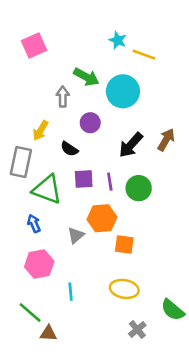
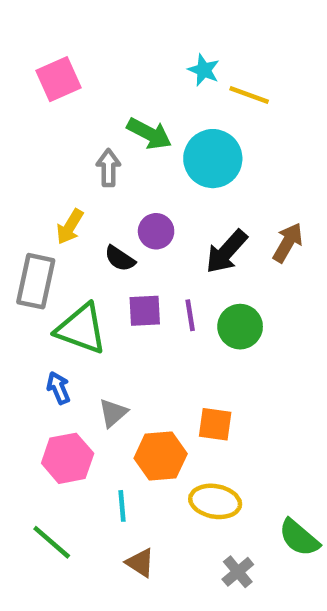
purple circle: (90, 123) -> (156, 231), moved
orange hexagon: (102, 218) -> (161, 456), moved
gray triangle: (76, 235) -> (113, 413), moved
brown triangle: (48, 333) -> (140, 563), moved, turned 30

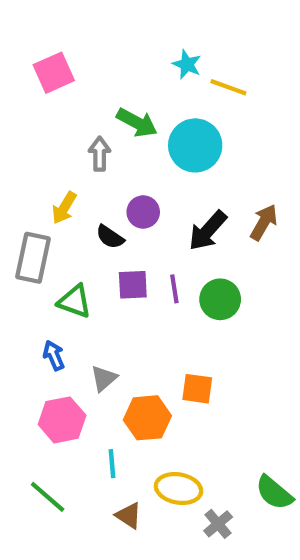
green triangle: (81, 329) -> (75, 301), size x0.7
yellow ellipse: (215, 501) -> (179, 489), moved

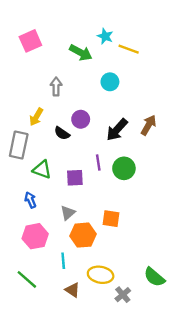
green arrow: (137, 123) -> (81, 53), moved
cyan circle: (195, 145) -> (110, 82), size x0.6
purple square: (133, 285) -> (75, 178), moved
gray triangle: (104, 378) -> (68, 213), moved

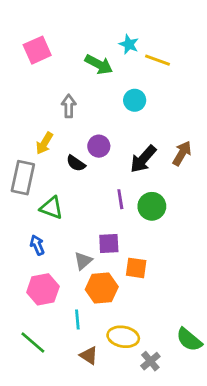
purple square: (75, 178) -> (109, 244), moved

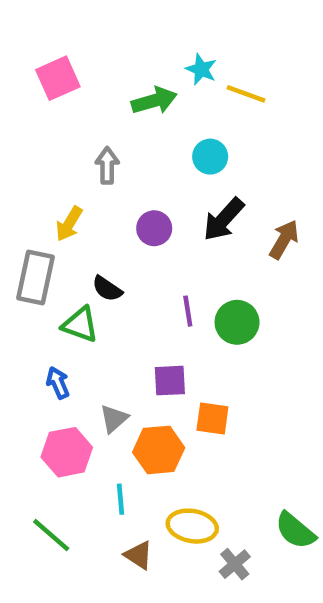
green arrow: (99, 64) -> (154, 101), turned -44
black arrow: (143, 159) -> (224, 219), moved
black semicircle: (76, 163) -> (107, 289), moved
gray triangle: (83, 261) -> (114, 419), moved

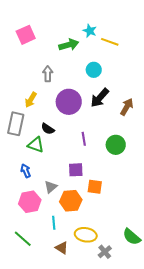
purple circle: (154, 228) -> (69, 102), size x1.6
green circle: (237, 322) -> (116, 145), moved

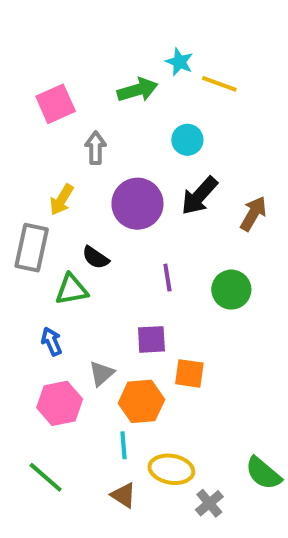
pink square: (26, 35) -> (56, 104), moved
green triangle: (36, 145) -> (72, 290), turned -30
cyan line: (54, 223) -> (123, 445), moved

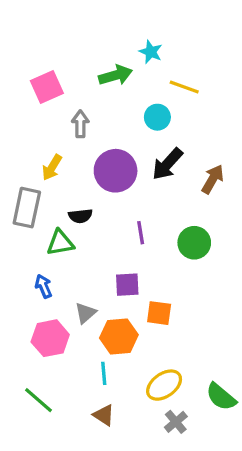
yellow line: (219, 84) -> (184, 87), moved
black semicircle: (96, 258) -> (80, 216), turned -40
yellow ellipse: (171, 469) -> (164, 385), moved, turned -45

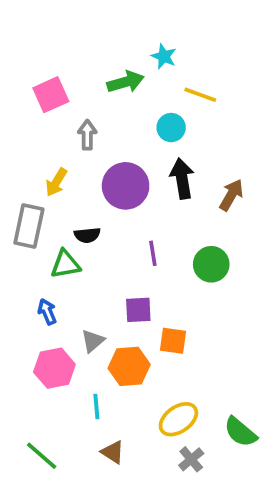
black arrow: (167, 164) -> (182, 179), turned 129
cyan line: (104, 373) -> (96, 406), moved
green line: (39, 400) -> (42, 456), moved

